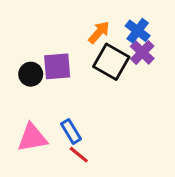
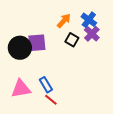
black square: (111, 62) -> (72, 40), size x0.6
black circle: (31, 74) -> (20, 48), size x1.5

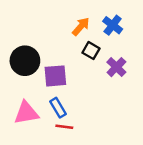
purple cross: (92, 34) -> (116, 67), moved
purple square: (37, 43) -> (55, 76), moved
red line: (51, 100) -> (64, 127), turned -32

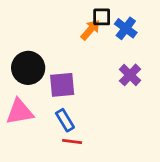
black square: (91, 51) -> (102, 17), moved, turned -30
pink triangle: (26, 113) -> (20, 112), moved

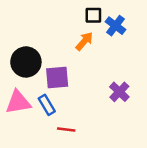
orange arrow: (90, 30) -> (84, 41), moved
purple cross: (130, 75) -> (119, 92), moved
blue rectangle: (65, 120) -> (47, 105), moved

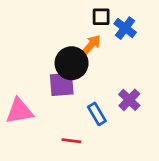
black circle: (26, 62) -> (72, 63), moved
blue rectangle: (47, 105) -> (97, 114), moved

